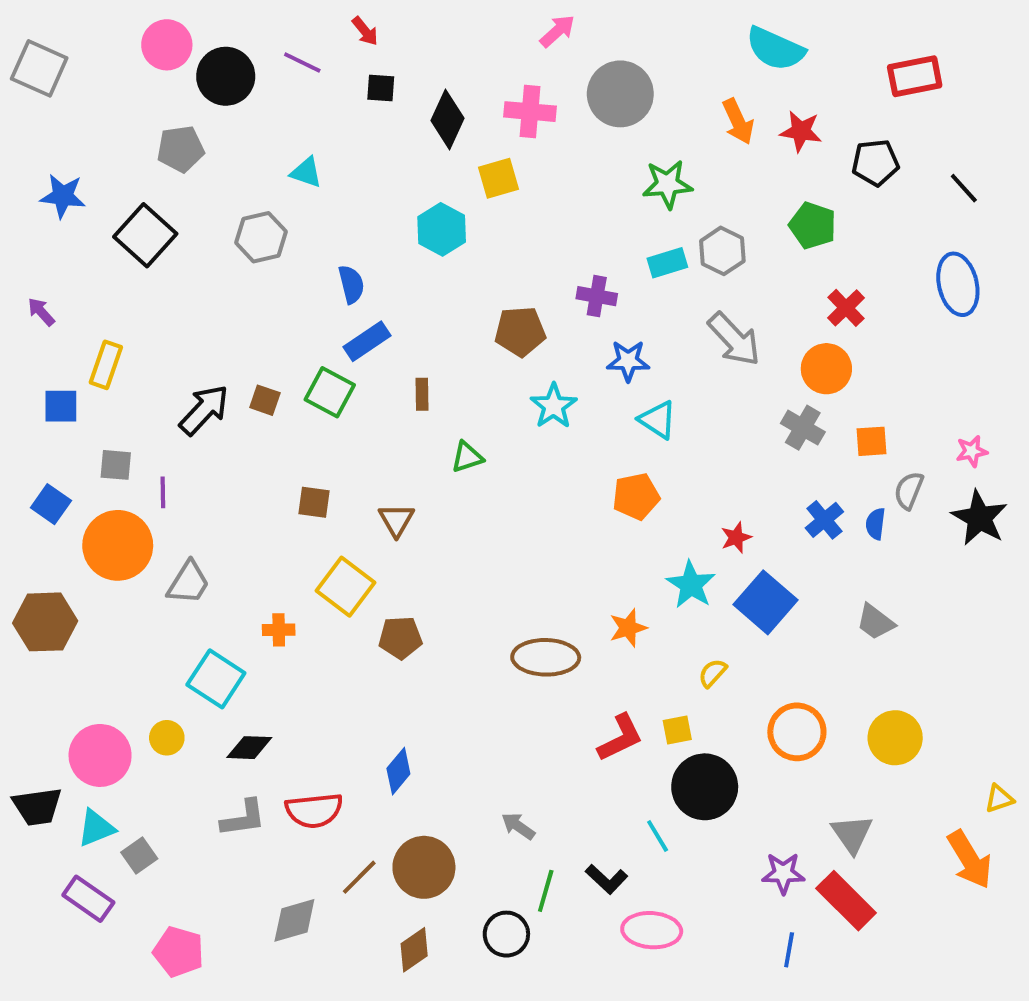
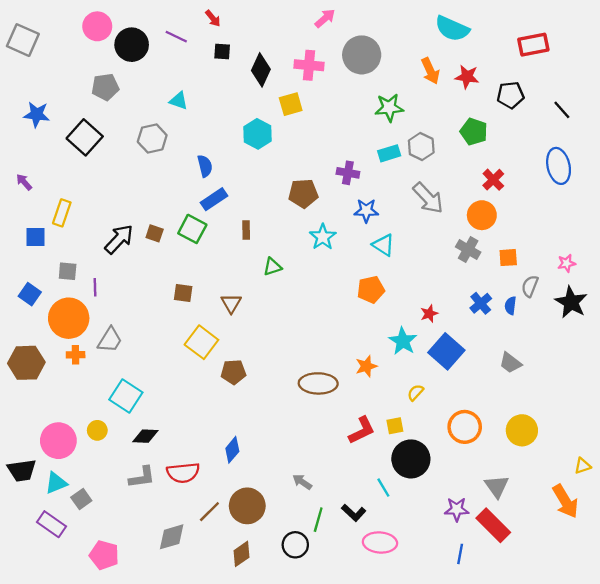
orange cross: (279, 630) -> (76, 355), moved

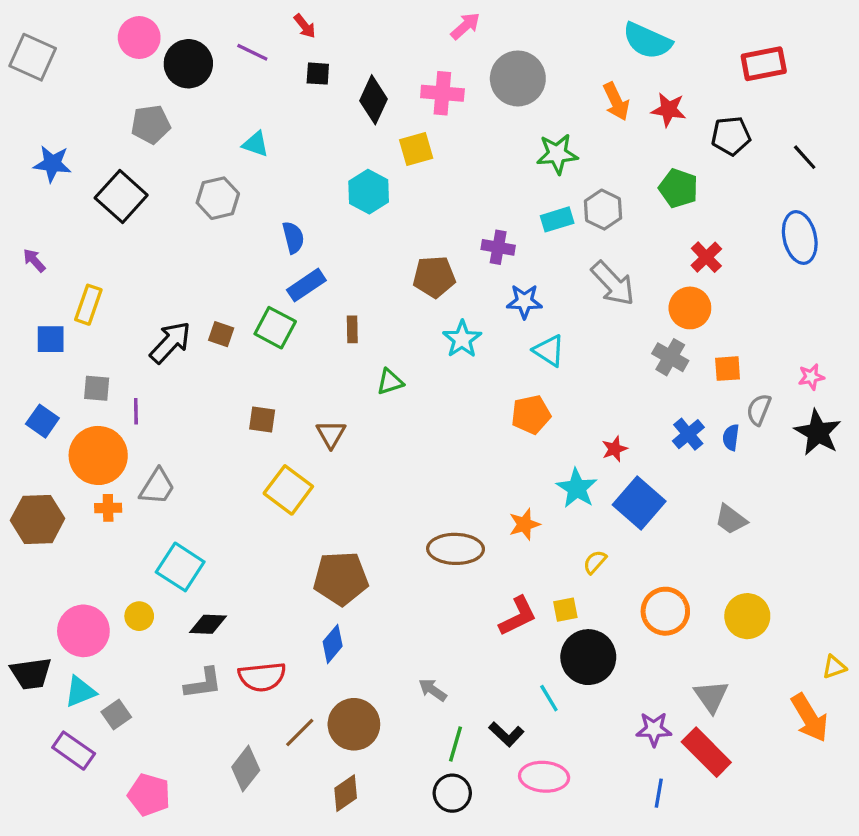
brown pentagon: (233, 372) -> (341, 578), moved, size x1.5
gray diamond: (172, 537) -> (246, 769), turned -36
black circle: (295, 545) -> (452, 793), moved

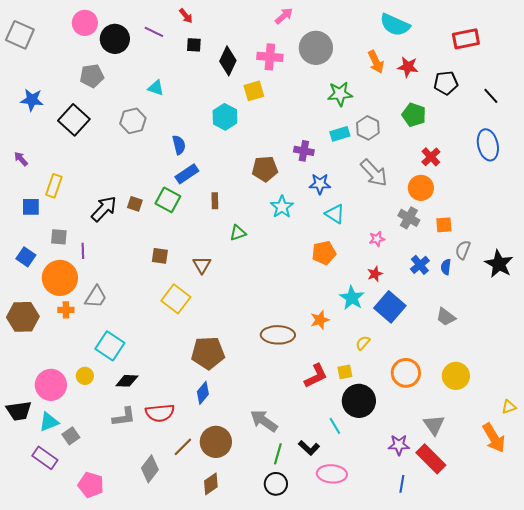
pink star: (811, 377) -> (377, 239), moved
gray arrow: (433, 690) -> (264, 421), size x1.6

